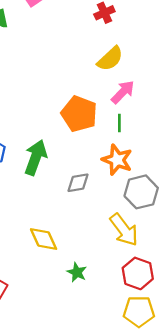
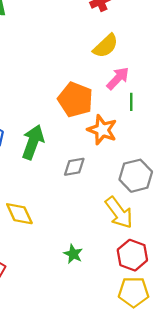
green line: (119, 123) -> (131, 102), moved
orange star: (117, 160) -> (102, 130), moved
yellow diamond: (44, 239) -> (19, 214), moved

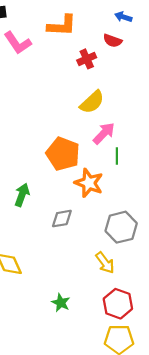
green arrow: (33, 142) -> (22, 195), size x0.7
yellow arrow: (119, 213) -> (105, 263), size x0.7

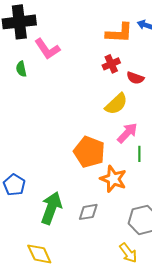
orange L-shape: (62, 26) -> (119, 33), moved
red semicircle: (113, 41) -> (135, 78), moved
green arrow: (22, 195) -> (51, 208), moved, size x1.5

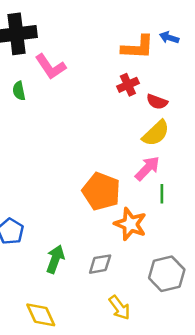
yellow semicircle: (116, 104) -> (156, 133), moved
green arrow: (51, 208) -> (55, 259), size x0.7
yellow arrow: (128, 253) -> (119, 308), moved

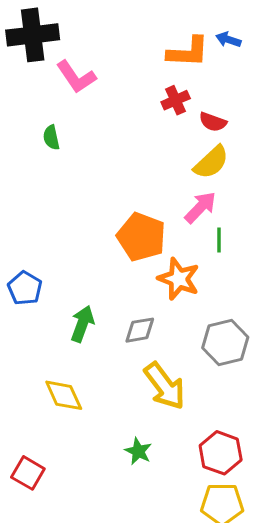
green semicircle: (19, 91) -> (51, 137), moved
yellow arrow: (119, 308) -> (165, 386), size x1.5

